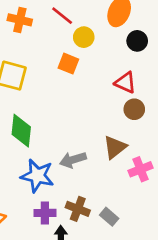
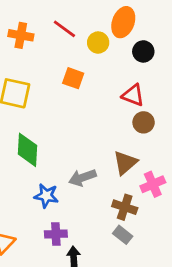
yellow circle: (84, 37) -> (98, 43), moved
blue star: (37, 176) -> (46, 196), size x0.7
brown cross: (78, 209) -> (125, 207), moved

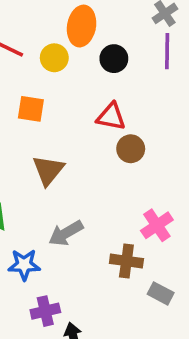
brown triangle: (125, 163) -> (48, 170), moved
gray rectangle: (123, 235) -> (161, 293), moved

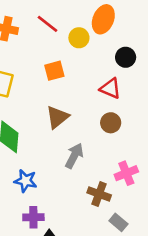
black circle: (114, 59) -> (126, 57), moved
orange square: (31, 109) -> (54, 71), turned -36
brown circle: (131, 149) -> (111, 123), moved
gray arrow: (66, 233) -> (74, 156), moved, turned 135

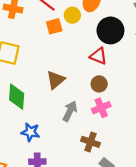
black circle: (126, 57) -> (110, 30), size x1.6
orange square: (54, 71) -> (54, 26), moved
pink cross: (126, 173) -> (101, 108), moved

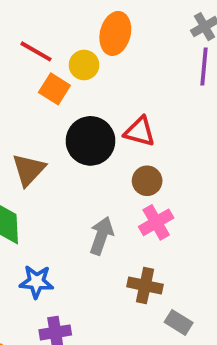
orange square: (54, 26) -> (54, 89), turned -35
black circle: (110, 30) -> (90, 141), moved
brown triangle: (56, 80) -> (29, 170), moved

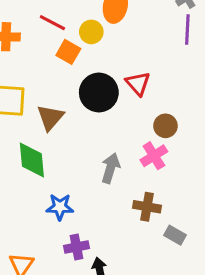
red triangle: (140, 132) -> (138, 84), turned 36
brown circle: (147, 181) -> (165, 126), moved

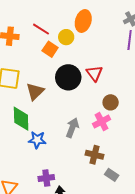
blue star: (60, 207) -> (37, 140), moved

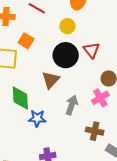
yellow circle: (66, 37) -> (67, 26), moved
orange square: (50, 49) -> (26, 41), moved
brown triangle: (35, 91) -> (51, 80), moved

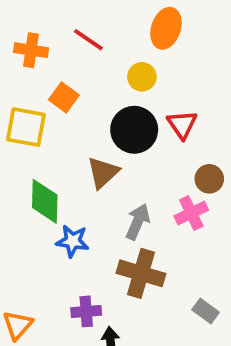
brown cross: (95, 131) -> (141, 273), moved, size x1.4

